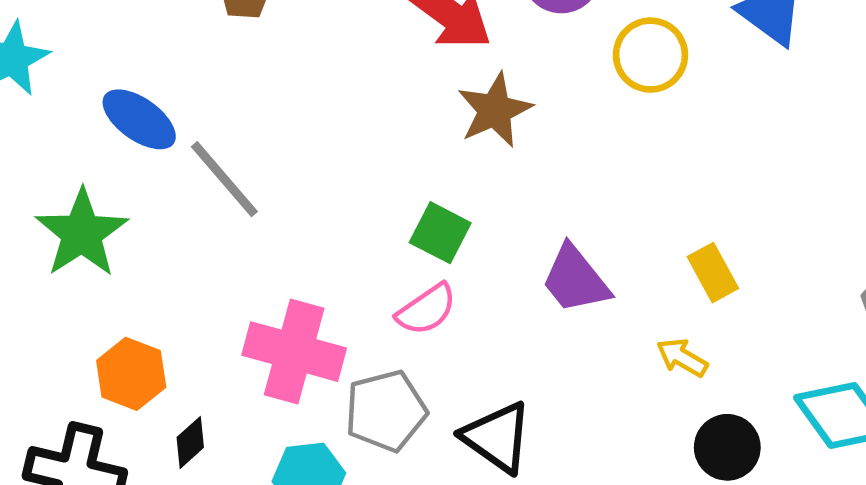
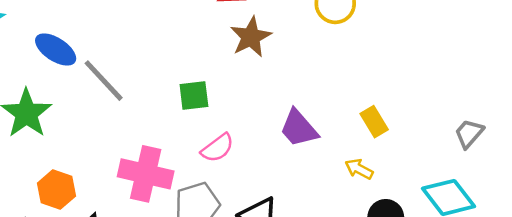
green square: (440, 233) -> (194, 95), moved, turned -32

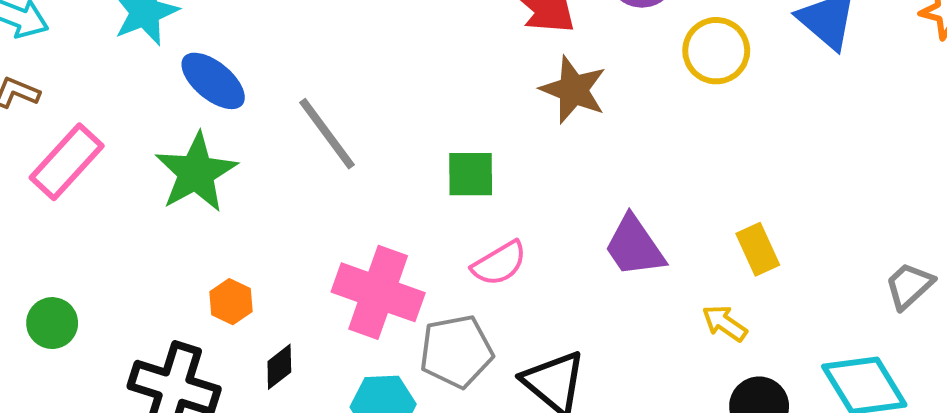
brown star: (251, 37) -> (573, 90), turned -30
blue ellipse: (56, 50) -> (213, 81), moved
orange hexagon: (57, 190) -> (231, 302), size x0.7

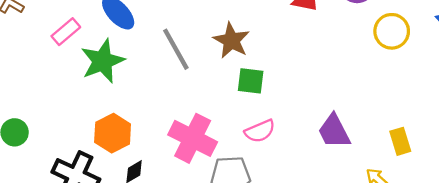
brown star: (573, 90) -> (231, 41), moved
pink rectangle: (67, 162) -> (66, 32), moved, size x0.7
orange hexagon: (231, 302) -> (113, 133), size x1.6

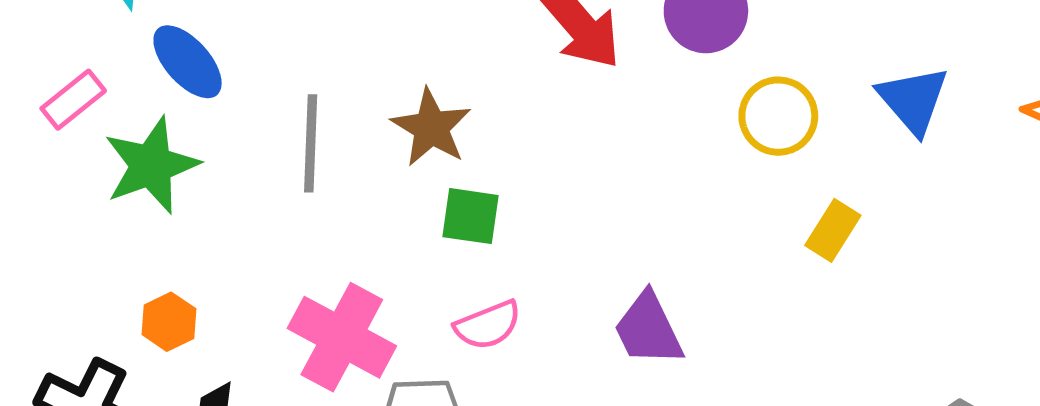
gray line: (176, 49) -> (311, 143), turned 30
orange hexagon: (113, 133) -> (169, 322), size x0.7
yellow rectangle: (400, 141) -> (833, 230), moved, turned 48

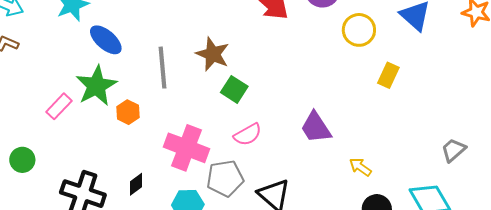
pink rectangle: (73, 100) -> (59, 106), moved
green square: (471, 216) -> (234, 89), turned 32
orange hexagon: (169, 322) -> (128, 112), moved

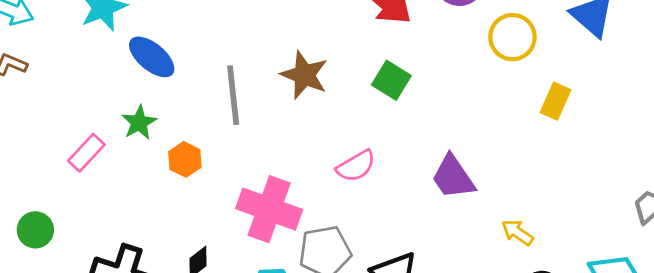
green star: (96, 86) -> (139, 123), size x0.6
green square: (234, 89) -> (391, 80), moved
pink semicircle: (248, 135) -> (356, 166), moved

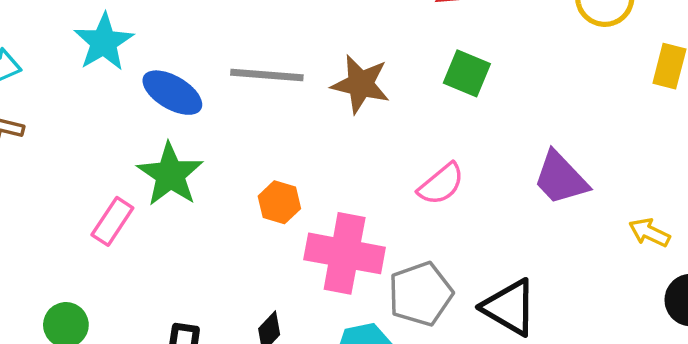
gray line: (233, 95) -> (267, 75), moved, turned -70
green star: (139, 123) -> (170, 174), size x1.5
orange hexagon: (185, 159) -> (279, 202), moved

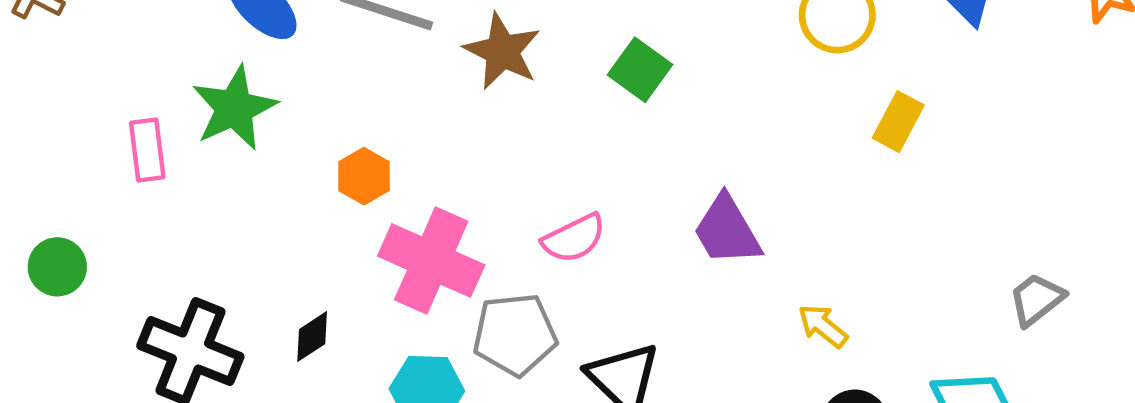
pink semicircle: (441, 184) -> (574, 238), moved
pink rectangle: (112, 221) -> (147, 150), turned -54

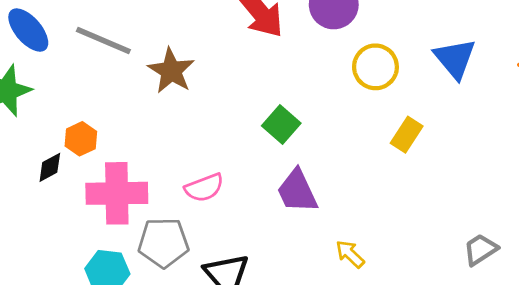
green square: (640, 70) -> (281, 124), moved
pink cross: (431, 260) -> (117, 193), turned -30
black diamond: (312, 337) -> (50, 167), moved

